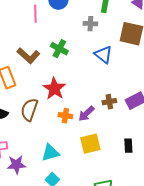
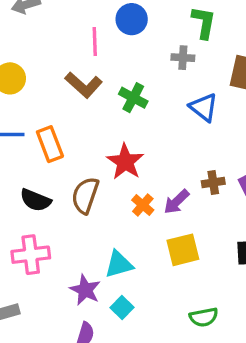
brown L-shape: (28, 56) -> (84, 85), moved
orange cross: (65, 116) -> (143, 205), turned 32
purple star: (16, 165) -> (85, 290), moved, turned 30

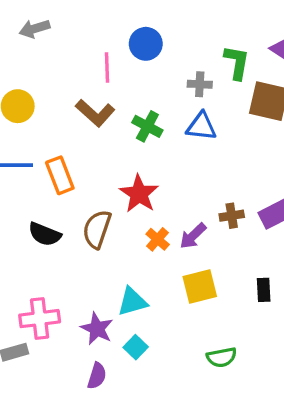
green L-shape: (204, 22) -> (237, 62), moved
blue triangle: (204, 107) -> (201, 126), moved, turned -32
pink cross: (31, 255) -> (40, 319), moved

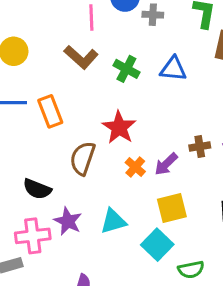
gray cross: (200, 84) -> (153, 15), moved
black semicircle: (45, 234) -> (37, 189), moved
purple star: (97, 329) -> (68, 221), moved
cyan square: (136, 347) -> (157, 245), moved, size x1.5

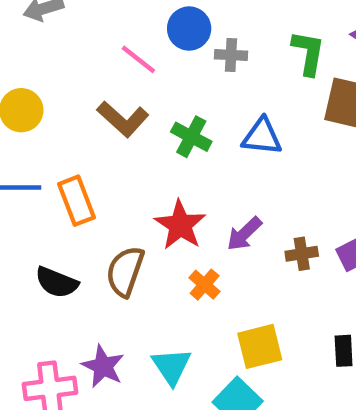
pink line: (91, 18) -> (138, 59), turned -50
purple arrow: (166, 164) -> (244, 234), moved
black semicircle: (37, 189) -> (57, 282), moved
cyan triangle: (113, 221) -> (171, 366), turned -48

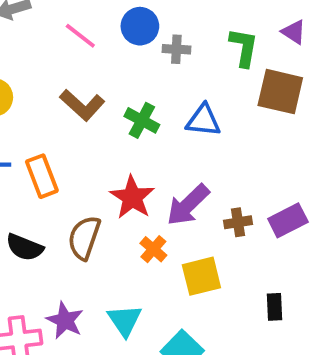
pink line: (138, 59) -> (80, 36), moved
purple arrow: (244, 234) -> (188, 205), size x1.4
yellow square: (260, 346) -> (201, 276), moved

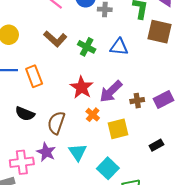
brown semicircle: (84, 238) -> (56, 123), moved
black rectangle: (275, 307) -> (156, 145), turned 64

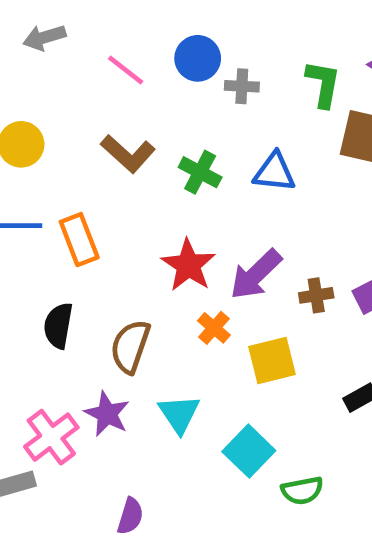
black semicircle: (25, 114) -> (58, 326), turned 78
pink cross: (22, 162) -> (51, 437), turned -30

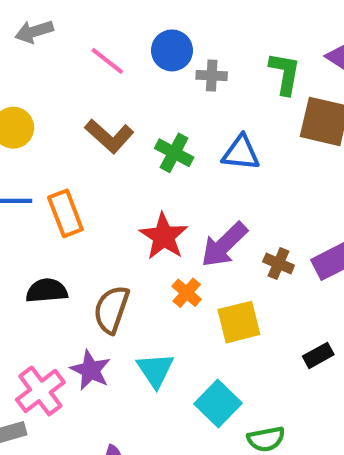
brown cross: (316, 295) -> (279, 264), turned 32
black semicircle: (58, 326) -> (47, 291), turned 75

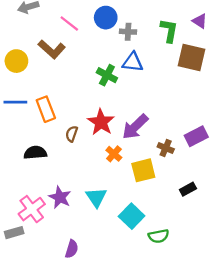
brown L-shape: (109, 136) -> (52, 49), moved
blue triangle: (241, 153) -> (133, 62), moved
brown cross: (279, 264) -> (166, 148), moved
brown semicircle: (111, 309) -> (72, 134), moved, size x0.6

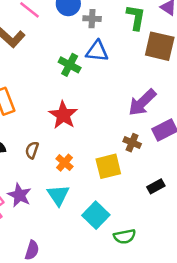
purple arrow: (135, 127) -> (142, 102), moved
brown semicircle: (72, 134) -> (32, 150), moved
orange cross: (114, 154) -> (65, 163), moved

